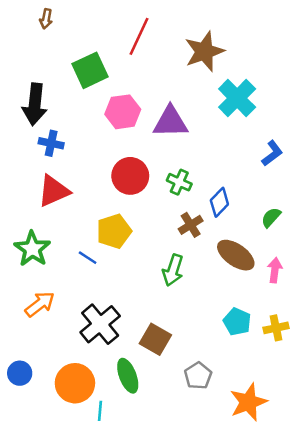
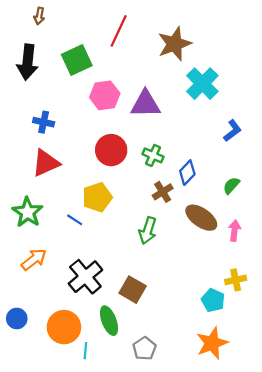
black arrow: (35, 104) -> (27, 62), moved
cyan pentagon: (237, 322) -> (213, 300), moved
gray pentagon: (198, 376) -> (144, 349), moved

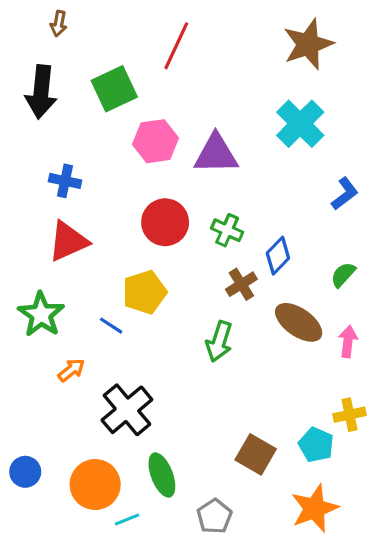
brown star: (174, 44) -> (308, 44), moved
orange arrow: (34, 259) -> (71, 370), moved, size x0.7
brown square: (133, 290) -> (256, 454), moved
cyan line: (85, 351) -> (127, 519), turned 63

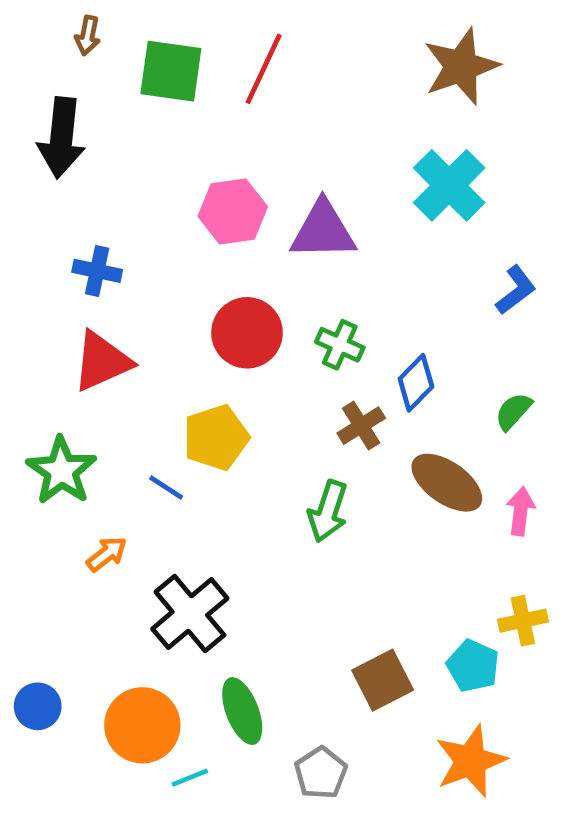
green square: (114, 89) -> (171, 71), moved, turned 33
brown square: (256, 454) -> (383, 680), turned 33

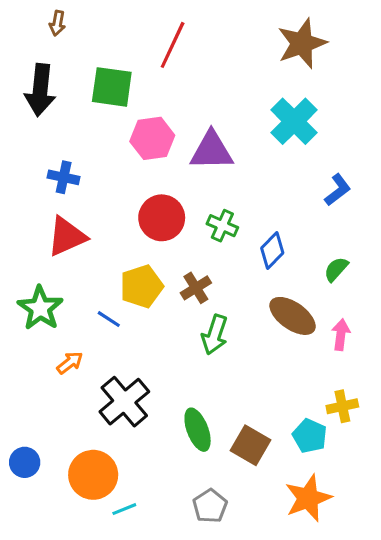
green square: (171, 71) -> (112, 87), moved
brown cross: (361, 426) -> (196, 288), moved
brown square: (383, 680) -> (250, 445), turned -33
green ellipse: (242, 711) -> (198, 430), moved

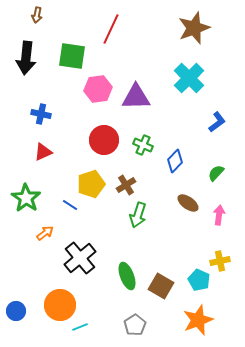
red triangle: (67, 237) -> (43, 152), size x0.7
brown ellipse: (293, 316) -> (188, 203), size x0.7
blue circle: (25, 462) -> (16, 311), moved

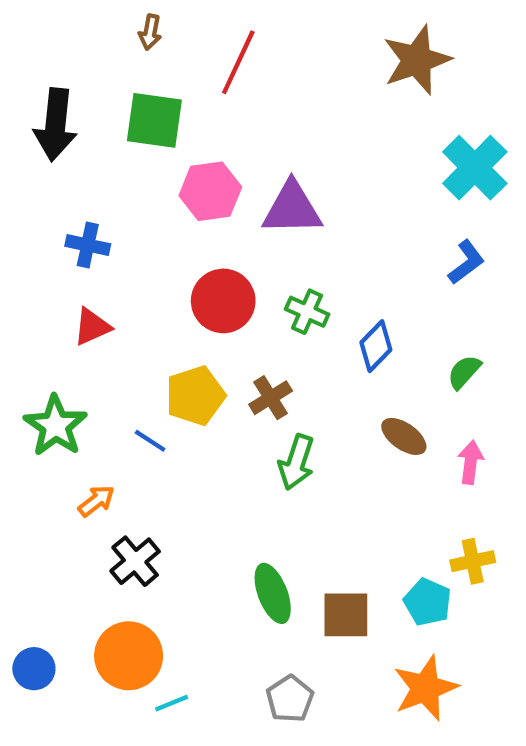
brown arrow: (37, 15) -> (150, 32), moved
cyan cross: (189, 78) -> (475, 168), moved
black cross: (80, 258) -> (135, 561), moved, size x0.7
brown square: (161, 286) -> (346, 615), turned -30

